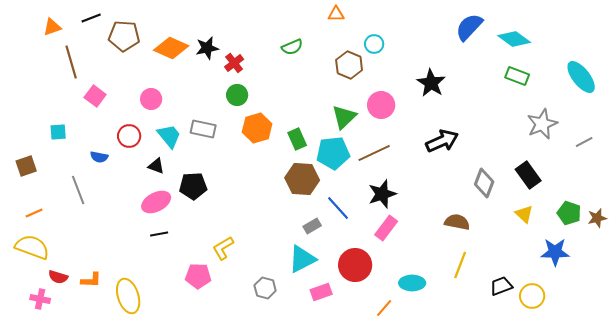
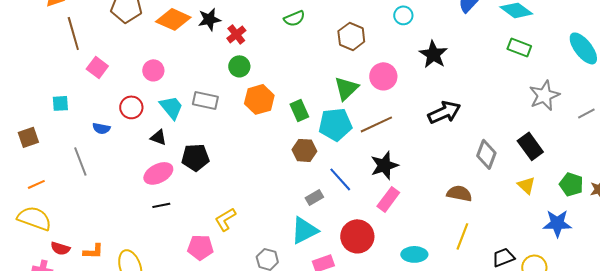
cyan circle: (374, 44) -> (403, 15), moved
brown hexagon: (302, 179) -> (304, 150), size x0.7

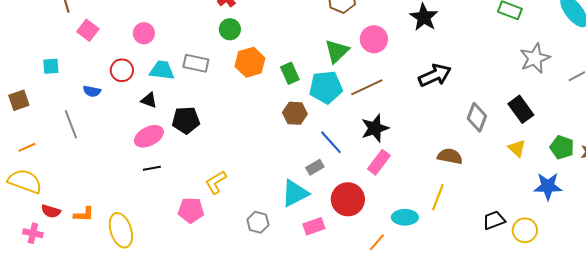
cyan trapezoid: (171, 107) -> (162, 70), turned -44
gray rectangle: (314, 197) -> (315, 167), moved
yellow line: (462, 236) -> (438, 197), moved

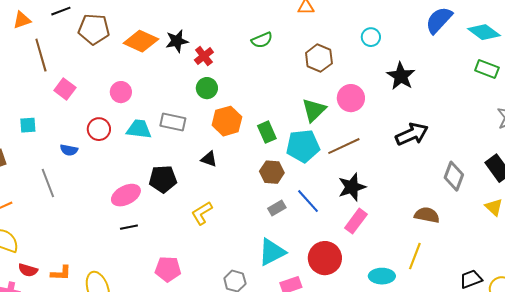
black triangle: (149, 100) -> (209, 159), moved
gray rectangle: (315, 167) -> (277, 208), moved
yellow L-shape: (216, 182) -> (202, 213), moved

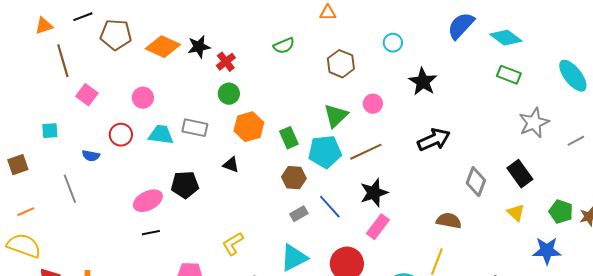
pink circle: (351, 98) -> (373, 104), size x0.7
yellow L-shape: (202, 213) -> (233, 244), moved

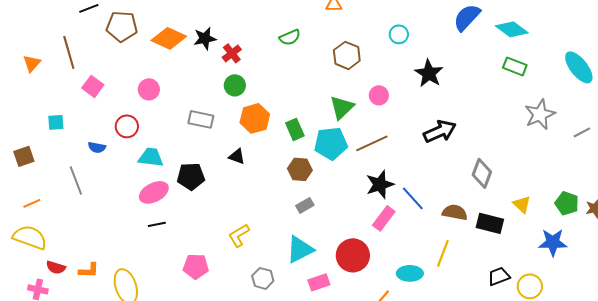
orange triangle: (44, 26) -> (32, 63), moved, turned -30
cyan trapezoid: (161, 135) -> (151, 157), moved
black rectangle: (520, 174) -> (490, 223), moved, turned -40
blue line: (330, 207) -> (413, 198), moved

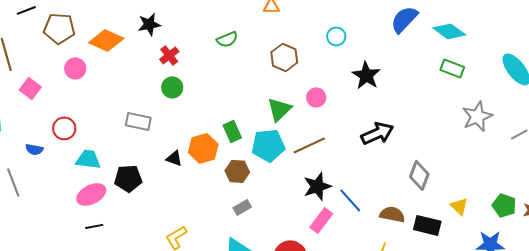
black star: (205, 38) -> (149, 24), moved
pink circle: (149, 89) -> (75, 68), moved
orange hexagon: (255, 118) -> (203, 148), moved

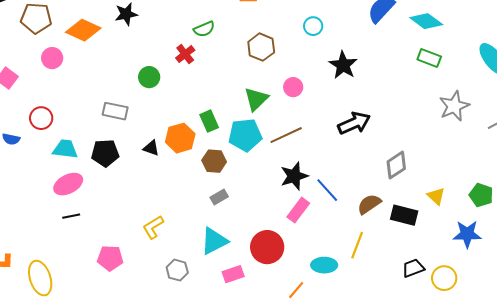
red cross: (169, 55) -> (185, 54), moved
gray diamond: (419, 175) -> (396, 165), turned 36
black pentagon: (128, 178) -> (105, 153), moved
brown semicircle: (392, 214) -> (369, 204), turned -45

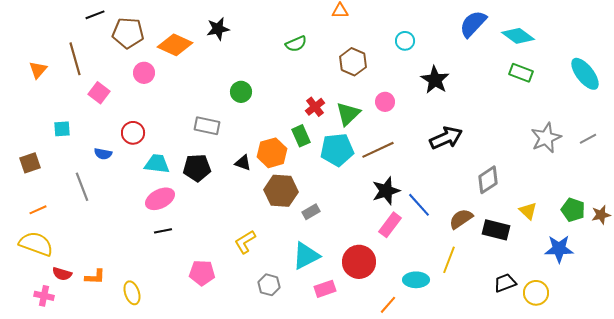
red cross: (185, 54) -> (315, 107), moved
gray star: (454, 106) -> (546, 138), moved
brown hexagon: (214, 161) -> (281, 191), moved, size x1.4
yellow ellipse: (40, 278) -> (132, 293), size x0.7

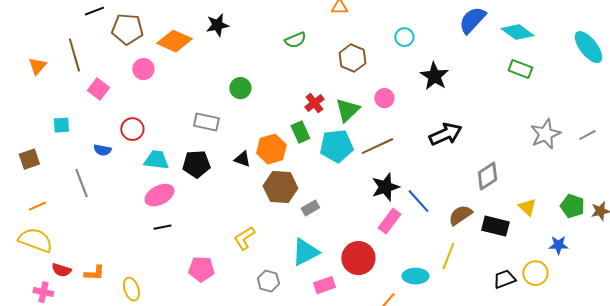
cyan ellipse: (585, 74) -> (588, 47), moved
blue star: (559, 249) -> (558, 245), size x0.7
yellow circle: (536, 293) -> (535, 273), moved

